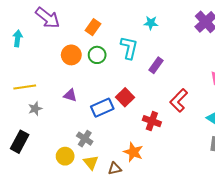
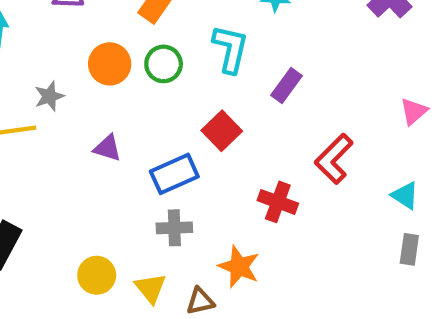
red square: (125, 97) -> (222, 131), moved
gray star: (35, 109) -> (49, 96), moved
gray cross: (85, 139) -> (174, 228), moved, turned -35

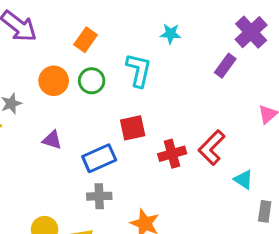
purple rectangle: (286, 86) -> (225, 66), moved
red square: (222, 131) -> (133, 128), turned 32
cyan triangle: (405, 195) -> (243, 179), moved
red cross: (278, 202) -> (172, 154), moved, turned -36

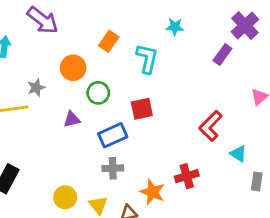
orange rectangle: (86, 40) -> (109, 41), moved
green circle: (92, 81) -> (98, 93), moved
purple triangle: (52, 140) -> (72, 119), turned -30
red cross: (172, 154) -> (187, 176), moved

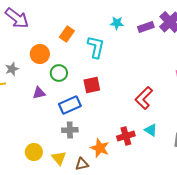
purple rectangle: (222, 55) -> (146, 27), moved, turned 35
cyan triangle: (238, 154) -> (151, 130), moved

